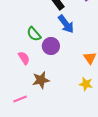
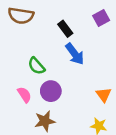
purple circle: (51, 46) -> (51, 91), moved

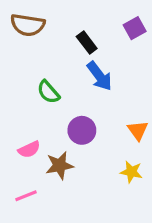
purple circle: (51, 91) -> (82, 130), moved
pink semicircle: (24, 95) -> (29, 149), moved, turned 98

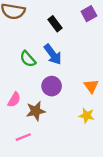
blue arrow: (99, 76) -> (53, 54), moved
pink semicircle: (29, 149) -> (14, 100), turned -35
pink line: (26, 196) -> (23, 137), moved

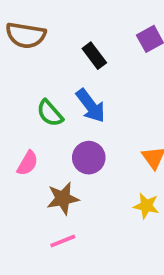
pink semicircle: (14, 100) -> (28, 163), moved
pink line: (23, 137) -> (63, 241), moved

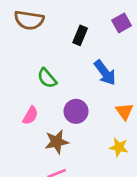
black rectangle: (94, 56) -> (80, 35), turned 60
blue arrow: (91, 106) -> (105, 73), moved

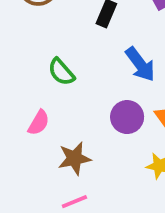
purple circle: (76, 111) -> (127, 117), moved

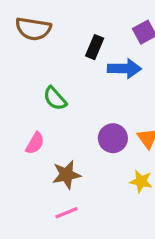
blue arrow: (140, 64) -> (124, 69), moved, turned -52

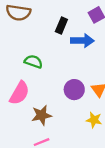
green semicircle: (55, 98) -> (33, 62), turned 150
pink semicircle: (35, 143) -> (19, 93), size x1.5

